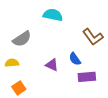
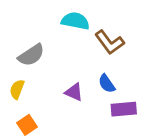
brown L-shape: (93, 37) -> (110, 42), moved
yellow semicircle: (12, 63) -> (17, 89), turned -64

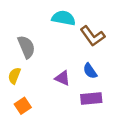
gray semicircle: (31, 55) -> (26, 47), turned -80
purple rectangle: (124, 109) -> (91, 99), moved

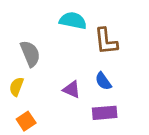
brown L-shape: (92, 36) -> (106, 41), turned 30

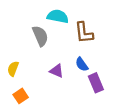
gray semicircle: (30, 54) -> (40, 36), moved
purple rectangle: (105, 113) -> (96, 83), moved, turned 72

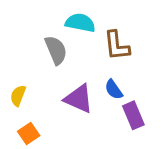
purple triangle: (57, 71) -> (79, 99), size x1.5

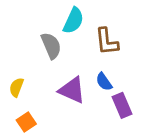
cyan semicircle: (80, 23) -> (73, 21), turned 104

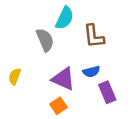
blue semicircle: (104, 82) -> (91, 72), turned -70
orange square: (26, 122) -> (58, 106), moved

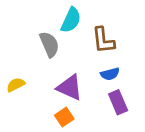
blue semicircle: (91, 72) -> (110, 74), moved
yellow semicircle: (15, 76) -> (16, 85), turned 42

